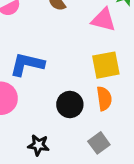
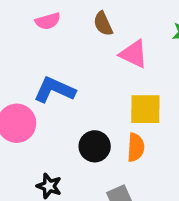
pink triangle: (104, 20) -> (134, 54), moved

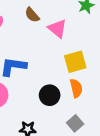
pink triangle: (134, 54) -> (57, 29), turned 30

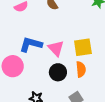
pink triangle: (57, 29) -> (56, 48), moved

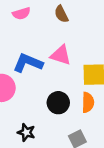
pink triangle: (56, 48) -> (61, 55), moved, turned -36

